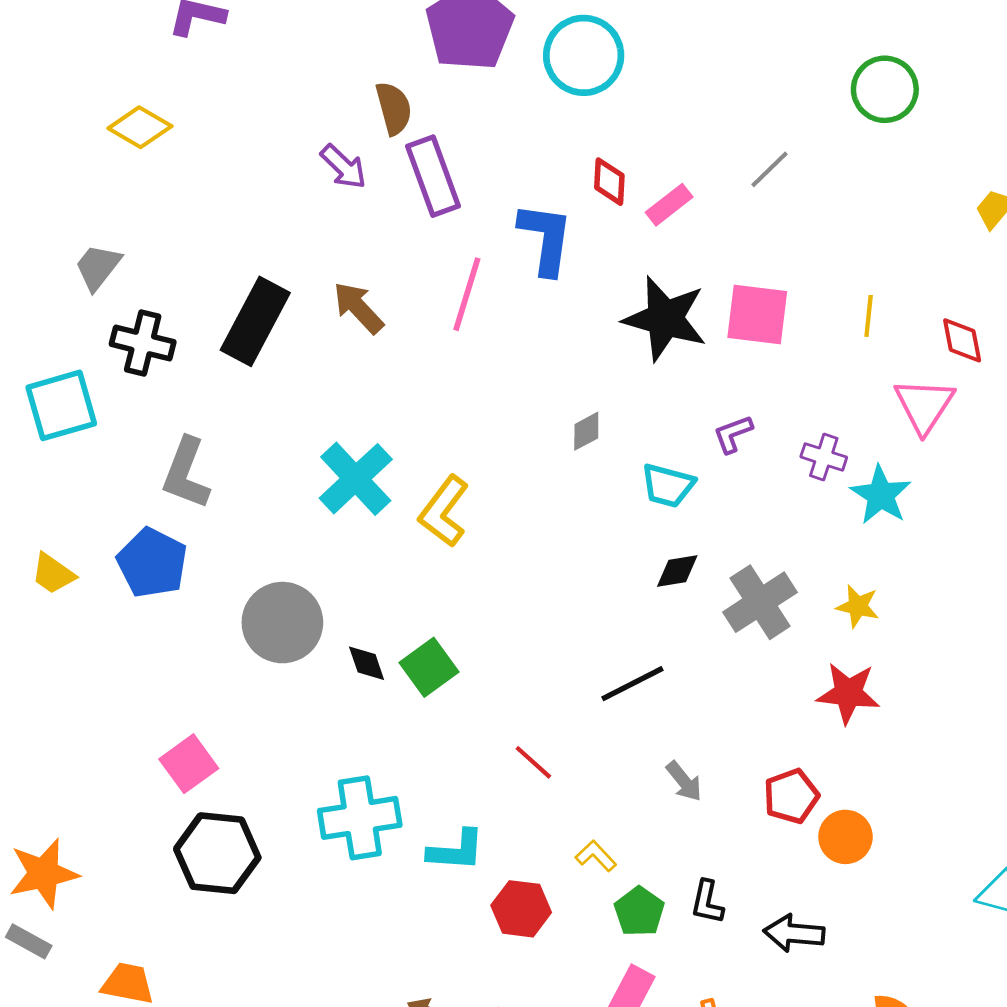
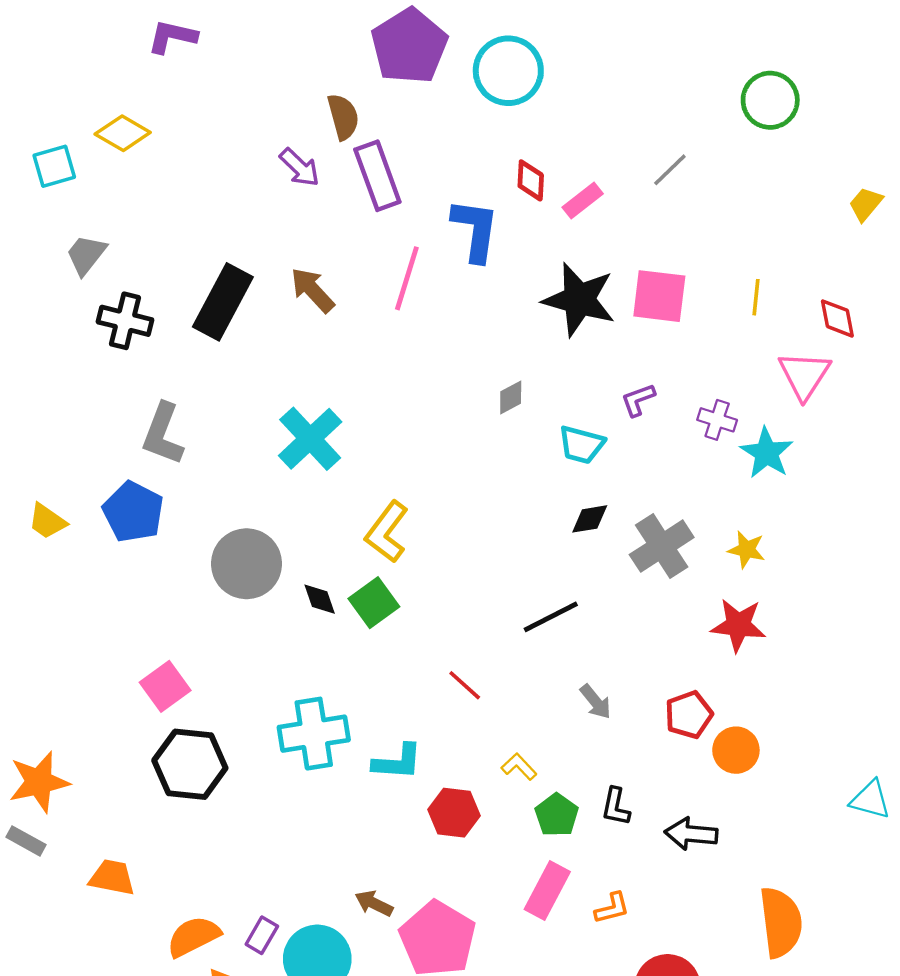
cyan square: (61, 405) -> (54, 166), moved, size x0.7
yellow L-shape: (444, 511) -> (387, 532), moved

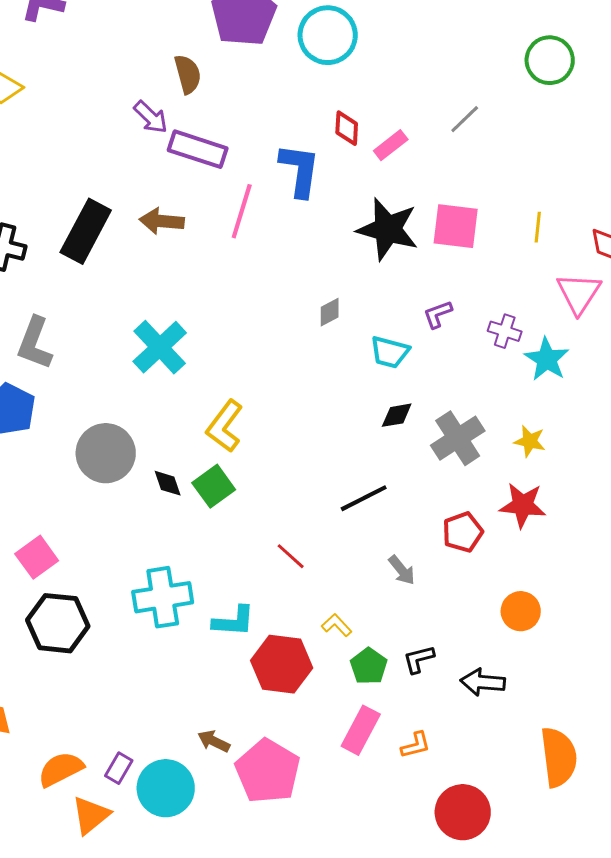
purple rectangle: (377, 176) -> (198, 149), moved, turned -52
brown arrow: (313, 290) -> (162, 221), turned -42
red pentagon: (689, 715) -> (463, 532), moved
black L-shape: (616, 807) -> (419, 659), turned 64
red hexagon: (454, 813) -> (282, 664), size x1.4

